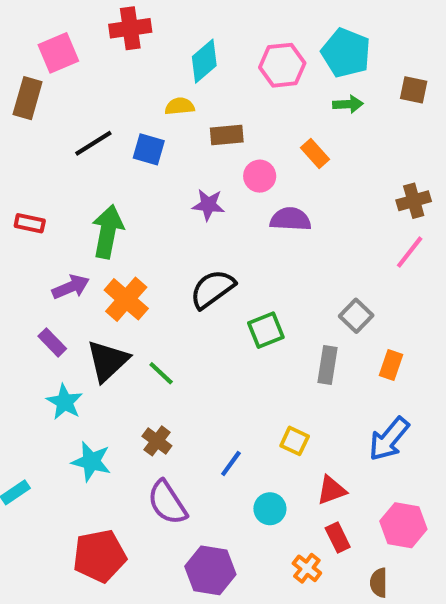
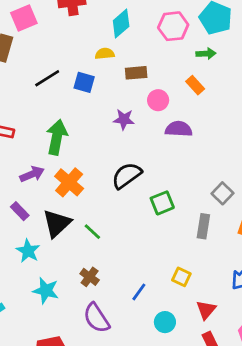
green arrow: (348, 104) -> (206, 54), moved
red triangle: (332, 490) -> (206, 310), turned -30

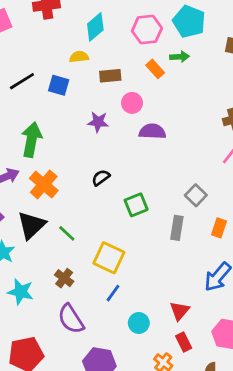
orange rectangle: (195, 85) -> (155, 69), moved
black semicircle: (127, 176) -> (101, 178), size x0.6
yellow square: (181, 277) -> (109, 258), moved, size x1.6

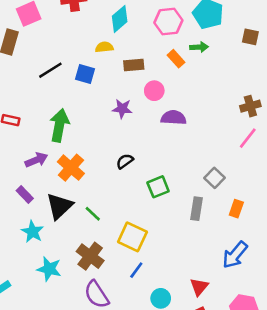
brown cross: (64, 278) -> (90, 256), size x1.5

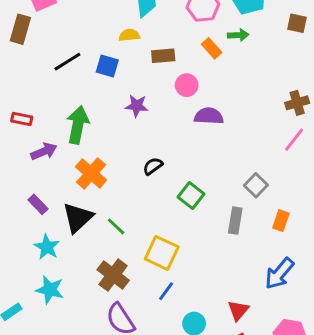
purple star: (122, 109) -> (137, 106), moved
purple arrow: (36, 160) -> (44, 151), moved
green square: (158, 187) -> (191, 196), turned -30
cyan star: (49, 269) -> (50, 290), moved

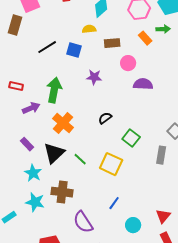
yellow square: (162, 253) -> (111, 164), moved
brown cross: (113, 275) -> (62, 192), moved, turned -30

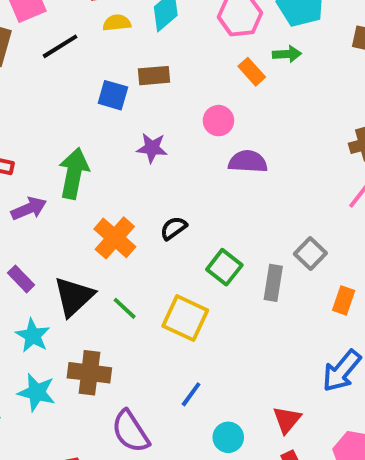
yellow semicircle: (89, 29) -> (117, 23), moved
brown rectangle: (112, 43) -> (154, 76), moved
black line: (47, 47) -> (60, 46), moved
orange cross: (63, 123) -> (115, 238), moved
gray rectangle: (161, 155) -> (273, 283), moved

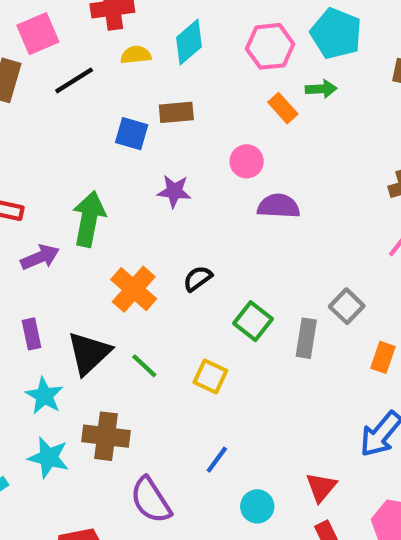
purple rectangle: (21, 279) -> (31, 334), turned 32
yellow square: (185, 318) -> (210, 377), size x0.7

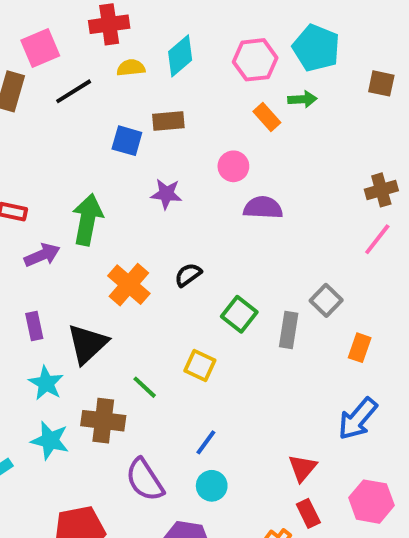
green line: (144, 366) -> (145, 387), moved
cyan circle: (257, 506) -> (212, 486), moved

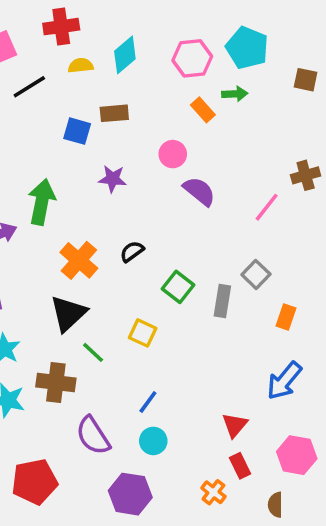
purple semicircle: (263, 208) -> (199, 191), turned 36
pink line: (377, 239) -> (267, 207), moved
black triangle: (87, 344) -> (68, 313), moved

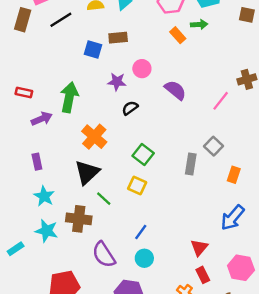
pink circle: (173, 154) -> (142, 69), moved
black semicircle: (132, 251) -> (130, 108), moved
green square: (178, 287) -> (143, 154), moved

